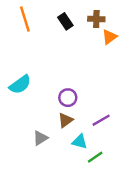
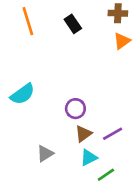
brown cross: (96, 19) -> (118, 13), moved
brown triangle: (65, 120) -> (83, 134), moved
cyan triangle: (80, 142) -> (89, 158), turned -42

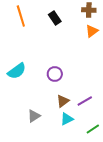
purple circle: (75, 109) -> (55, 74), moved
green line: (106, 175) -> (93, 129), moved

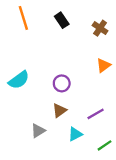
brown cross: (89, 10) -> (100, 28), moved, turned 32
orange triangle: (92, 31) -> (103, 65), moved
brown triangle: (63, 101) -> (59, 110), moved

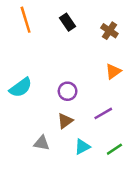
purple line: (96, 114) -> (103, 113), moved
gray triangle: (38, 131) -> (42, 143), turned 42
green line: (105, 145) -> (114, 149), moved

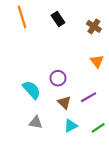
orange triangle: (113, 71) -> (97, 61), turned -32
cyan semicircle: (21, 88) -> (32, 90), moved, turned -96
brown triangle: (65, 121) -> (64, 102), moved, turned -40

